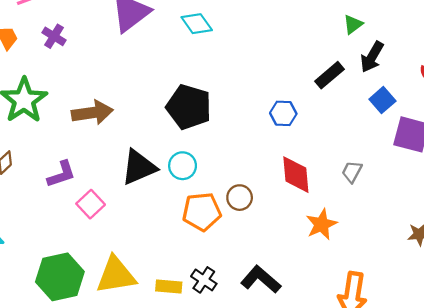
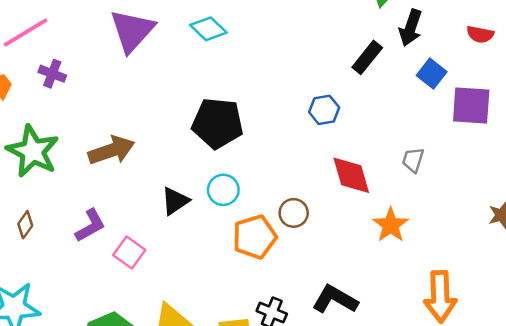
black triangle: (139, 167) -> (175, 201), size x0.7

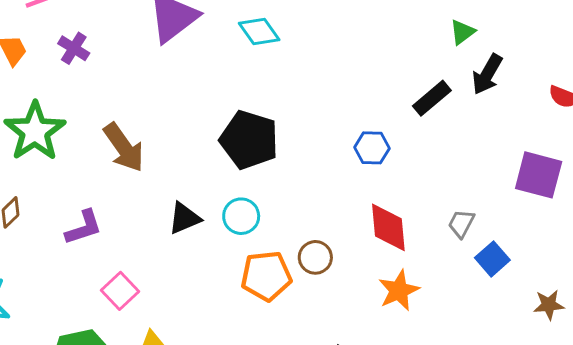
blue square: (432, 74) -> (492, 259), moved
brown arrow: (111, 150) -> (124, 147), turned 63
orange star: (391, 225) -> (399, 291), moved
pink square: (129, 252) -> (120, 291), moved

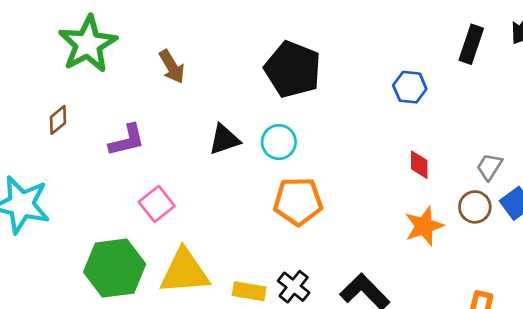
black rectangle: (432, 98) -> (471, 44), turned -36
brown arrow: (124, 147) -> (172, 67), size x0.7
red diamond: (388, 227) -> (419, 165), size x0.6
brown circle: (315, 257) -> (475, 207), moved

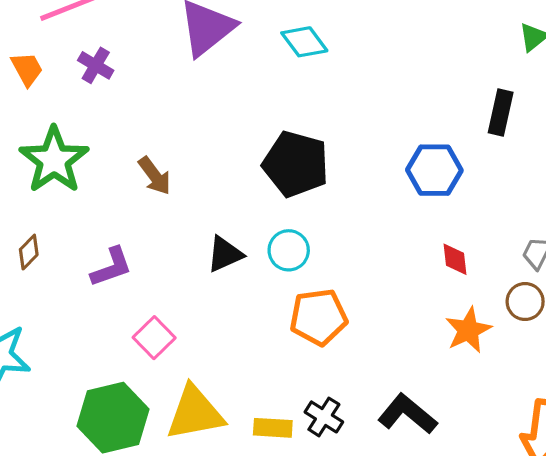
blue hexagon: (410, 87) -> (434, 170), size x1.4

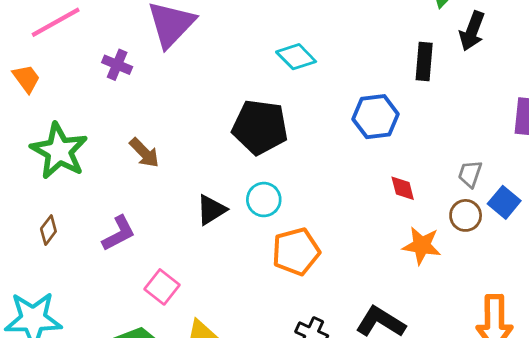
cyan diamond: (304, 42) -> (296, 57), moved
purple cross: (96, 65) -> (117, 65), moved
orange star: (468, 330) -> (422, 246), turned -30

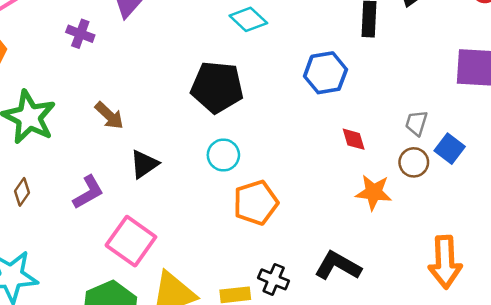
black triangle: (211, 210) -> (144, 164), moved
pink square: (162, 287) -> (131, 241), size x1.5

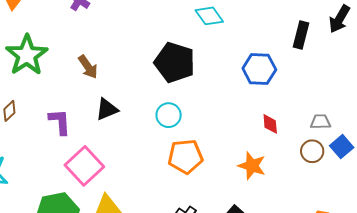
gray trapezoid: (416, 123) -> (320, 122), turned 60
purple L-shape: (88, 192) -> (60, 122), turned -76
orange star: (374, 192) -> (252, 166), moved

